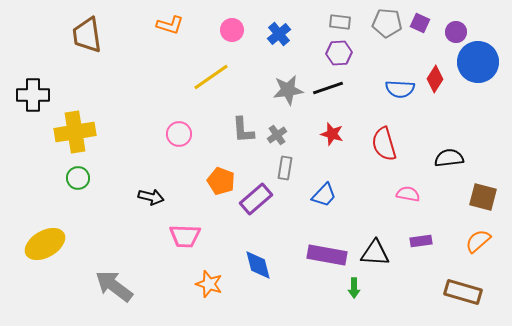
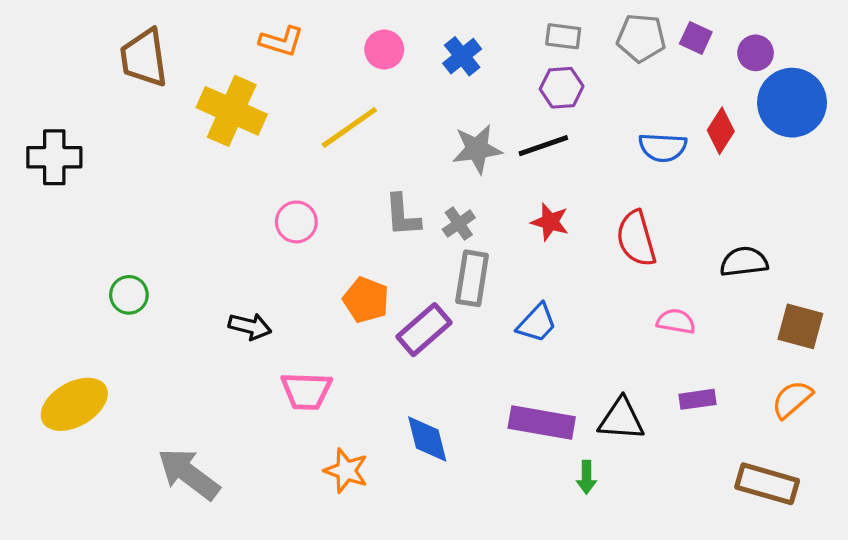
yellow cross: (75, 132) -> (232, 111), moved, turned 33
gray rectangle: (285, 168) -> (472, 278), size x1.4

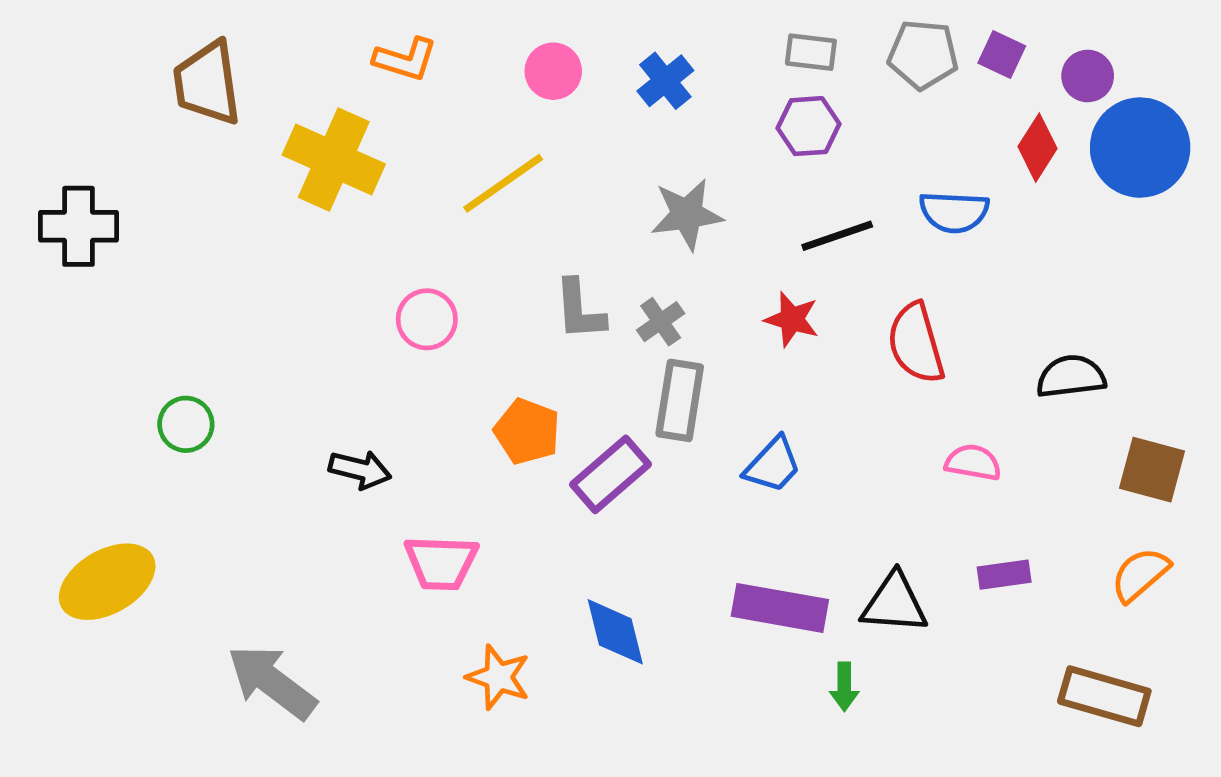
red diamond: (721, 131) -> (1038, 148), moved
black line: (543, 146) -> (837, 236), moved

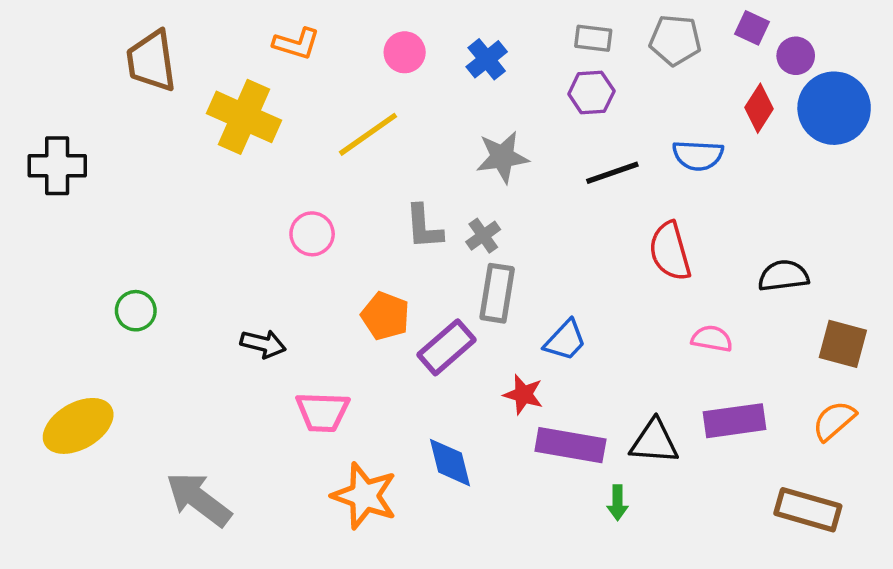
purple square: (1002, 55) -> (752, 28), moved
red star: (792, 319) -> (523, 394), moved
purple rectangle: (1004, 575) -> (735, 421), size x1.6
orange star: (498, 677) -> (364, 496), size x1.4

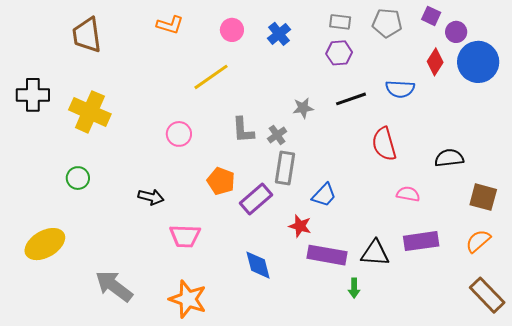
yellow cross: (244, 117) -> (90, 112), moved
gray star: (502, 157) -> (303, 108), moved, size x0.7
orange star: (364, 496) -> (188, 299), moved
brown rectangle: (808, 510) -> (487, 295), moved, turned 30

